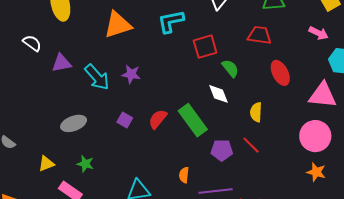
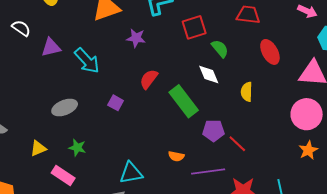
purple star: (131, 74) -> (136, 38), moved
red semicircle: (158, 119) -> (149, 79), moved
red line: (251, 145) -> (237, 144), moved
orange star: (316, 172) -> (308, 150), turned 30
orange semicircle: (184, 175) -> (176, 156), turned -84

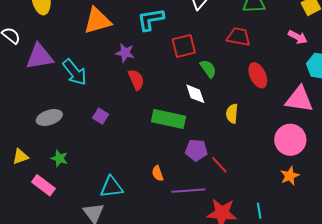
purple triangle: (51, 47) -> (40, 57), size x1.4
red semicircle: (149, 79) -> (136, 80), moved, turned 115
green rectangle: (184, 101) -> (168, 119), turned -44
orange semicircle: (176, 156) -> (158, 173), turned 56

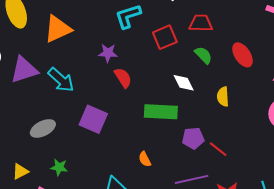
orange triangle: (97, 21) -> (58, 29), moved
red trapezoid: (239, 37) -> (201, 23), moved
green semicircle: (208, 69) -> (203, 55), moved
purple square: (101, 116) -> (93, 119), size x1.8
orange semicircle: (158, 173) -> (145, 159), moved

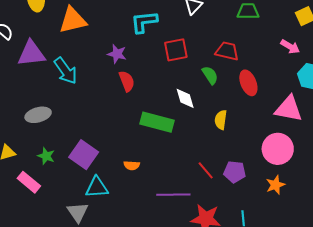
red trapezoid: (201, 23) -> (227, 51), moved
purple square: (93, 119) -> (84, 155), moved
purple pentagon: (193, 138) -> (235, 172), moved
orange semicircle: (145, 159) -> (132, 165), turned -70

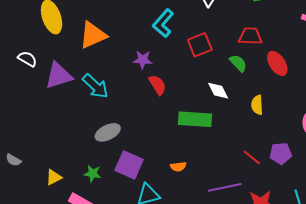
cyan L-shape: (144, 22) -> (163, 23), turned -32
gray ellipse: (38, 115) -> (108, 132), moved

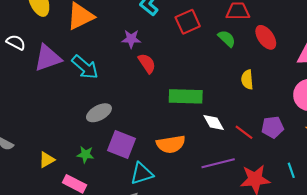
white diamond: (218, 91) -> (214, 122), moved
orange semicircle: (178, 167) -> (171, 144), size x1.8

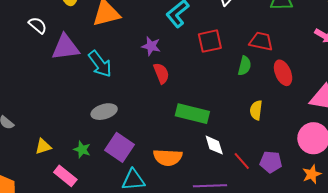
green semicircle: (227, 39) -> (245, 66), turned 48

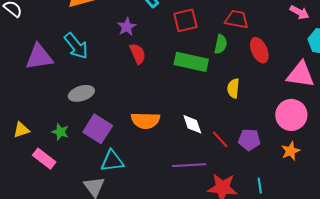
purple star: (151, 46) -> (127, 27), turned 30
purple triangle: (65, 47) -> (39, 57), moved
green rectangle: (192, 114) -> (191, 62), moved
orange semicircle: (168, 157) -> (145, 121), moved

